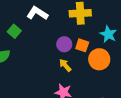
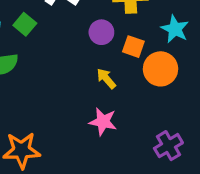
purple circle: (64, 44) -> (101, 32), moved

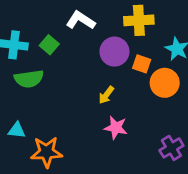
purple circle: (101, 32) -> (114, 52), size x1.4
yellow arrow: (106, 79) -> (106, 95), moved, turned -102

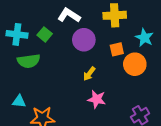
purple circle: (114, 52) -> (84, 40), moved
orange square: (142, 64) -> (117, 49), turned -32

